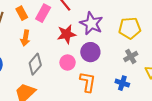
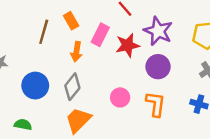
pink rectangle: (43, 13) -> (100, 35), moved
pink circle: (68, 63) -> (120, 97), moved
gray diamond: (35, 64) -> (72, 87), moved

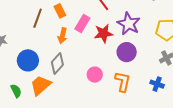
orange trapezoid: (78, 120) -> (41, 85), moved
green semicircle: (23, 125) -> (16, 91), turned 48

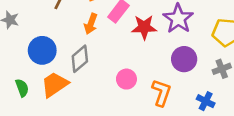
purple circle: (127, 52) -> (184, 59), moved

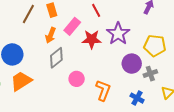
gray diamond: (80, 59) -> (56, 58), moved
purple circle: (184, 59) -> (132, 64), moved

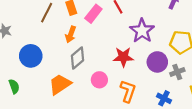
pink rectangle: (72, 26) -> (93, 14), moved
red star: (92, 39) -> (123, 57), moved
orange trapezoid: (21, 81) -> (60, 84), moved

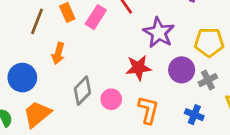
orange arrow: (71, 34) -> (58, 53), moved
gray diamond: (78, 58) -> (82, 91), moved
orange trapezoid: (60, 84) -> (37, 114), moved

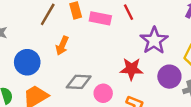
pink rectangle: (96, 17) -> (100, 18), turned 60
gray diamond: (82, 91) -> (79, 82), turned 40

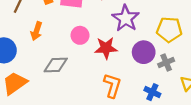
pink circle: (103, 93) -> (80, 35), moved

